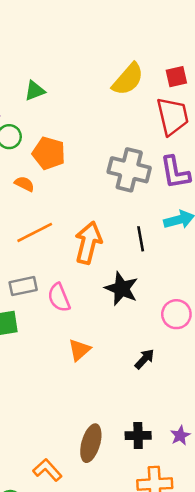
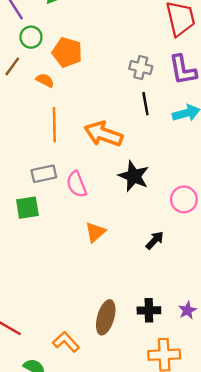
gray cross: (129, 170) -> (141, 67), size x0.6
orange line: (35, 232) -> (54, 125), turned -64
black line: (141, 239) -> (145, 104), moved
orange arrow: (88, 243) -> (103, 134), turned -84

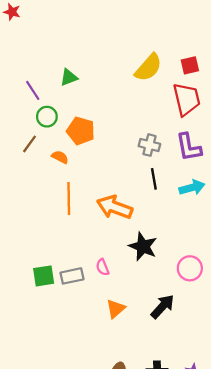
gray rectangle: (44, 174) -> (72, 276), moved
pink semicircle: (77, 184) -> (103, 267), moved, size x0.7
orange triangle: (95, 232) -> (116, 309), moved
black arrow: (155, 240) -> (163, 306), size x1.4

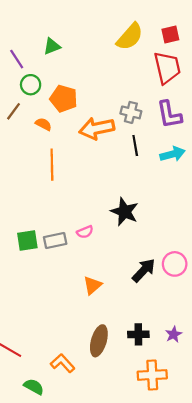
orange arrow: (115, 207) -> (97, 128), moved, turned -32
pink semicircle: (103, 267) -> (85, 232), turned -91
pink circle: (190, 268) -> (175, 264), moved
orange triangle: (116, 309) -> (92, 285), moved

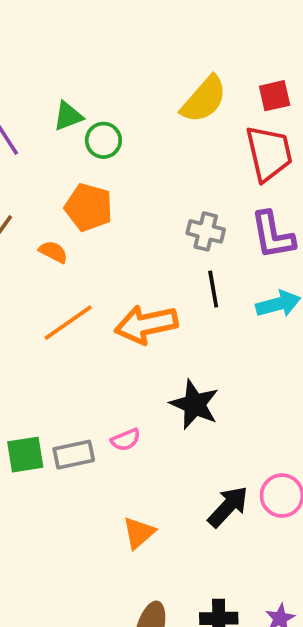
green circle: (31, 85) -> (103, 140), moved
orange arrow: (97, 128) -> (146, 324), moved
orange line: (52, 165) -> (68, 323), turned 56

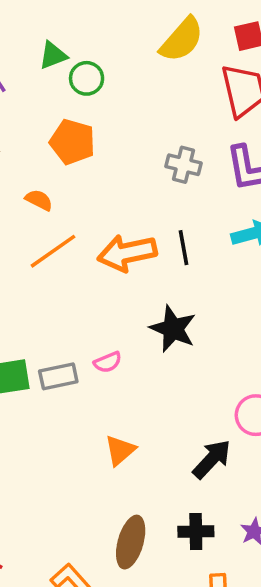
orange semicircle: (53, 252) -> (39, 200), moved
black line: (213, 289) -> (184, 248), moved
black arrow: (228, 507) -> (212, 459), moved

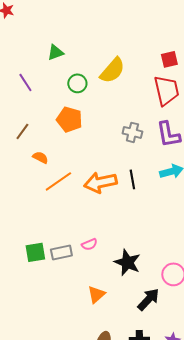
yellow semicircle: (182, 40) -> (112, 70), moved
green triangle: (53, 55) -> (55, 52), moved
orange semicircle: (39, 200) -> (40, 157), moved
black star: (173, 329) -> (127, 262), moved

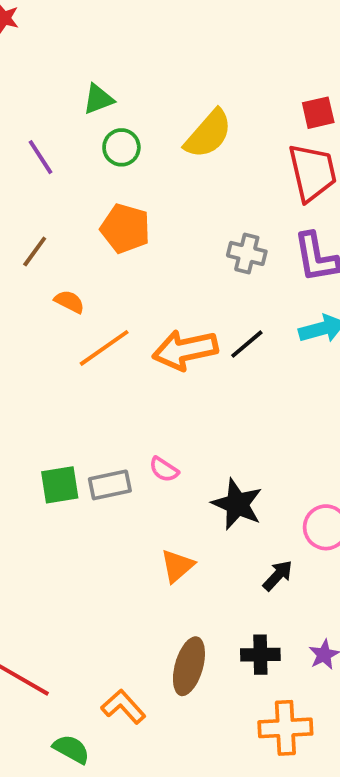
green circle: (77, 83) -> (121, 147), moved
black line: (132, 179) -> (247, 344), turned 60
pink semicircle: (89, 244) -> (164, 469), turned 56
black arrow: (148, 299) -> (278, 576), size x0.7

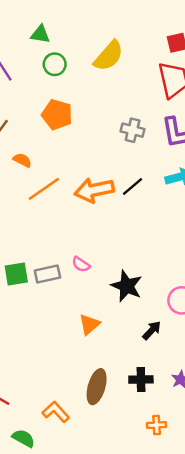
green triangle: (98, 99) -> (40, 34), turned 30
orange cross: (285, 728) -> (157, 425), size x0.6

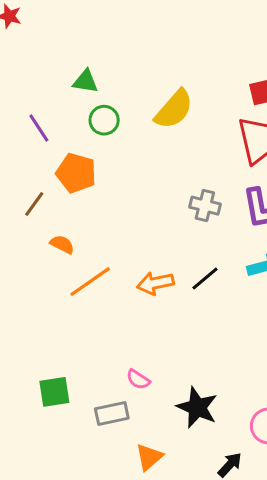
orange pentagon: (57, 115) -> (76, 173), moved
orange arrow: (94, 190) -> (155, 283), size x0.7
gray rectangle: (47, 274) -> (112, 414), moved

